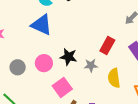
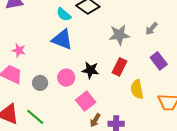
red rectangle: (107, 45) -> (119, 67), moved
gray star: (91, 65) -> (119, 35), moved, size x1.5

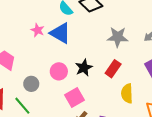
pink star: (19, 50) -> (38, 30), moved
black star: (90, 70) -> (84, 68), turned 30
gray circle: (40, 83) -> (31, 84), moved

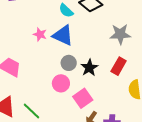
pink circle: (59, 71) -> (61, 83), moved
gray circle: (31, 84) -> (69, 63), moved

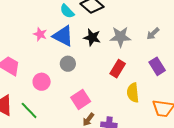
black star: (89, 68) -> (92, 37), moved, turned -30
pink circle: (61, 83) -> (42, 82), moved

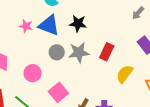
gray star: (120, 37) -> (79, 53), moved
yellow semicircle: (133, 93) -> (125, 74), turned 48
pink square: (81, 99) -> (58, 92), moved

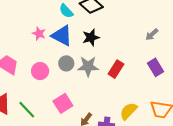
black star: (78, 23) -> (91, 37), turned -30
pink circle: (33, 73) -> (40, 71), moved
yellow semicircle: (125, 74) -> (129, 111), moved

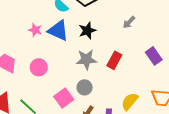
gray arrow: (152, 35) -> (129, 22), moved
gray circle: (66, 63) -> (85, 87), moved

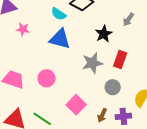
pink star: (35, 30) -> (23, 29), moved
black star: (87, 30) -> (104, 34), moved
gray circle: (85, 87) -> (113, 87), moved

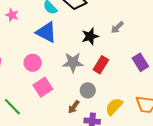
pink circle: (47, 78) -> (33, 63), moved
pink square: (76, 105) -> (43, 87), moved
brown arrow: (102, 115) -> (74, 107), moved

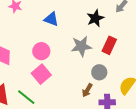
blue triangle: (46, 32) -> (51, 19), size x0.7
pink square: (43, 87) -> (41, 74), moved

